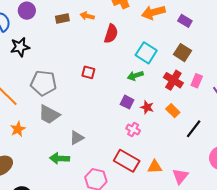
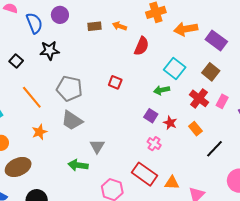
purple rectangle: (185, 21) -> (216, 41), size x1.5
gray triangle: (77, 138) -> (97, 146), turned -35

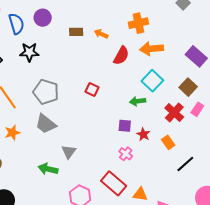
orange arrow: (186, 29) -> (152, 49), moved
pink rectangle: (222, 101) -> (197, 109), moved
purple square: (151, 116) -> (125, 126), turned -32

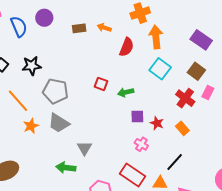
orange arrow: (152, 49) -> (156, 37), turned 95
black star: (29, 52) -> (32, 66), moved
green arrow: (138, 101) -> (126, 92), moved
orange star: (12, 133) -> (31, 126), moved
black line: (185, 164) -> (175, 162), moved

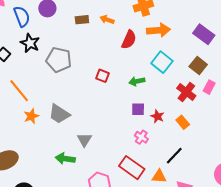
orange arrow: (156, 37) -> (159, 30), turned 90
black star: (32, 66) -> (30, 43), moved, turned 30
gray pentagon: (55, 91) -> (59, 60), moved
green arrow: (126, 92) -> (137, 81), moved

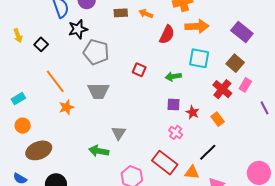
black star: (30, 43) -> (78, 29), moved, turned 30
cyan square: (162, 62) -> (199, 58), turned -30
gray trapezoid: (59, 114) -> (98, 91), moved, turned -35

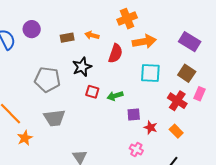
black star: (78, 29) -> (82, 67), moved
green arrow: (173, 77) -> (115, 96), moved
purple square: (173, 104) -> (134, 115), moved

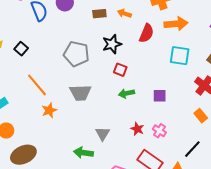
green arrow: (115, 96) -> (126, 93), moved
red star: (151, 127) -> (137, 129), moved

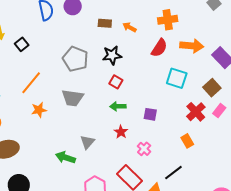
orange arrow: (176, 24) -> (192, 46), moved
red semicircle: (146, 33) -> (159, 48), moved
orange line: (37, 85) -> (31, 83), turned 70
red star: (137, 129) -> (121, 132), moved

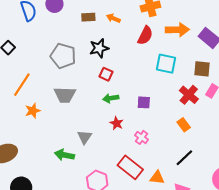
brown square: (212, 88) -> (202, 69), turned -36
black line: (173, 173) -> (184, 158), moved

